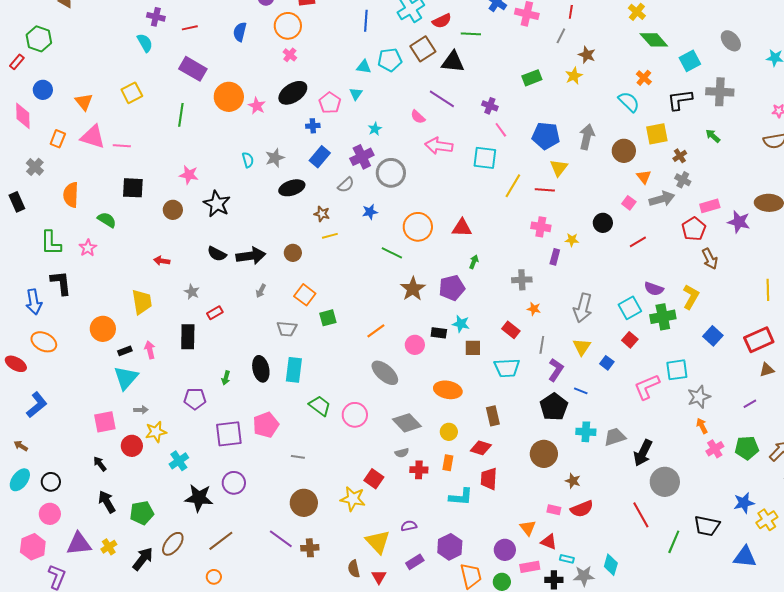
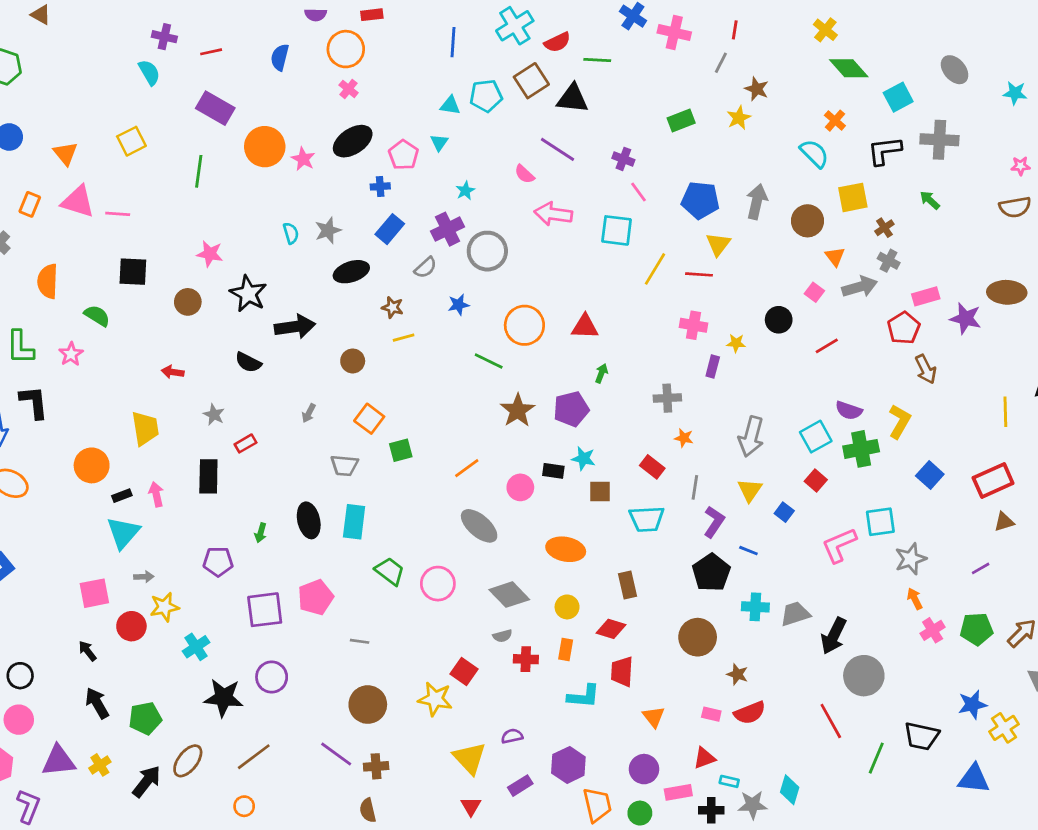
black arrow: (251, 256) -> (295, 327), moved
orange triangle: (528, 528) -> (654, 717), moved
red triangle: (549, 542) -> (704, 758), turned -42
brown semicircle: (354, 569) -> (368, 810), moved

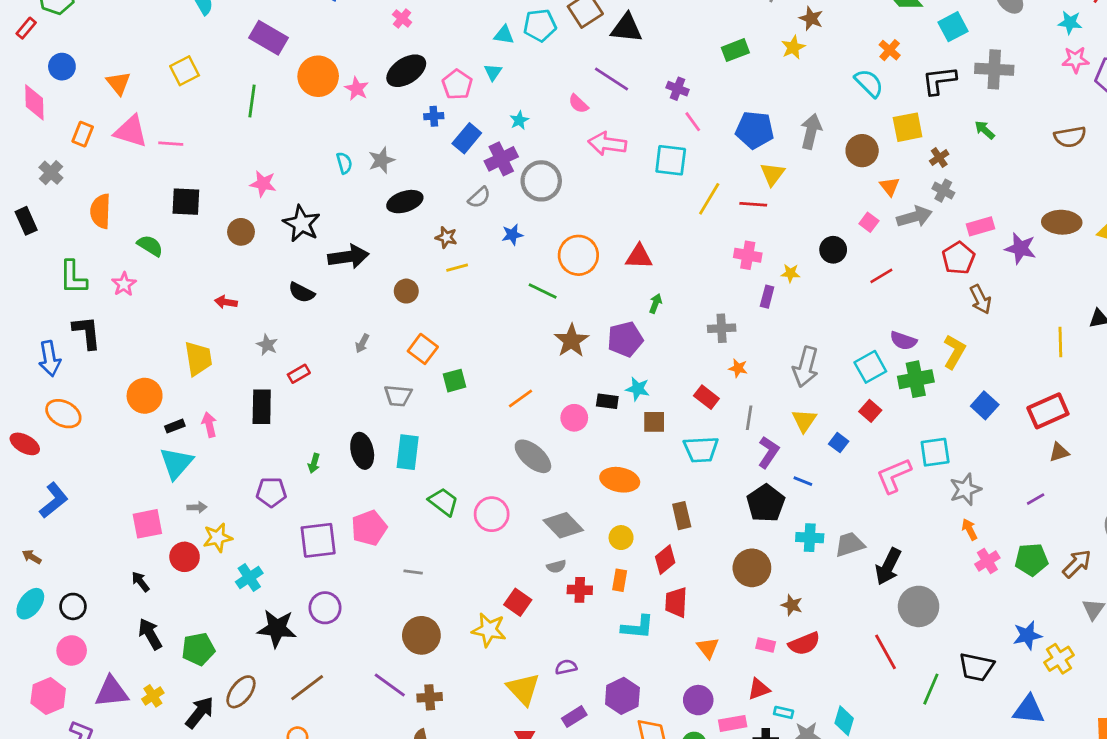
pink star: (1020, 166) -> (1076, 60), moved, size x1.4
blue rectangle: (390, 229) -> (467, 138), moved
red diamond: (611, 629) -> (665, 560), turned -56

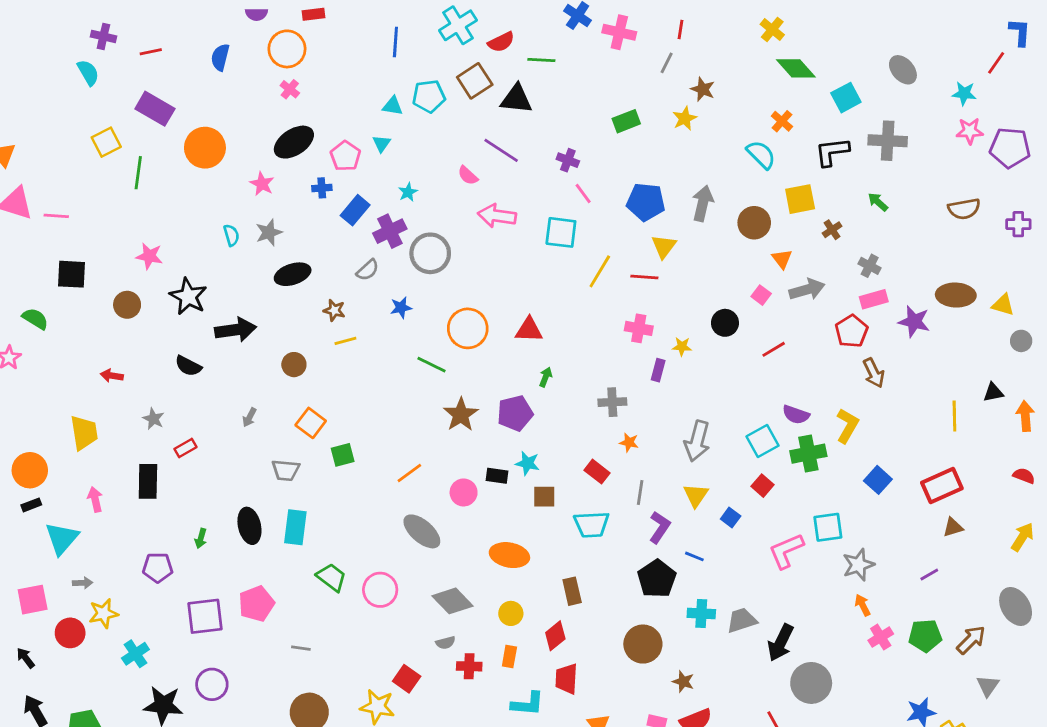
yellow square: (185, 71) -> (106, 142), moved
pink star: (357, 89) -> (262, 184), moved
gray cross: (943, 191) -> (870, 266), moved
black rectangle: (175, 426) -> (31, 505), moved

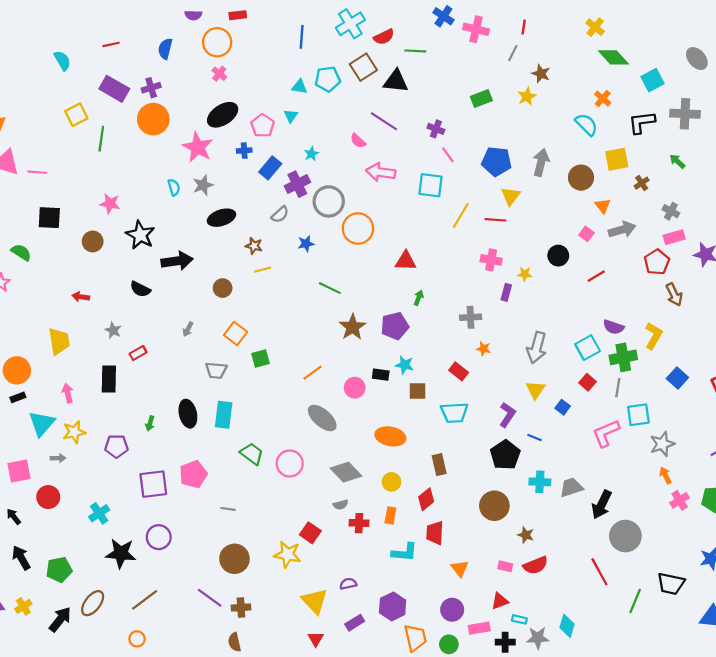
purple cross: (103, 36) -> (151, 88), moved, turned -30
pink star: (262, 184) -> (198, 147), size x1.6
orange circle: (468, 328) -> (358, 228), moved
gray line: (640, 492) -> (618, 388), moved
yellow star: (103, 613) -> (74, 432), moved

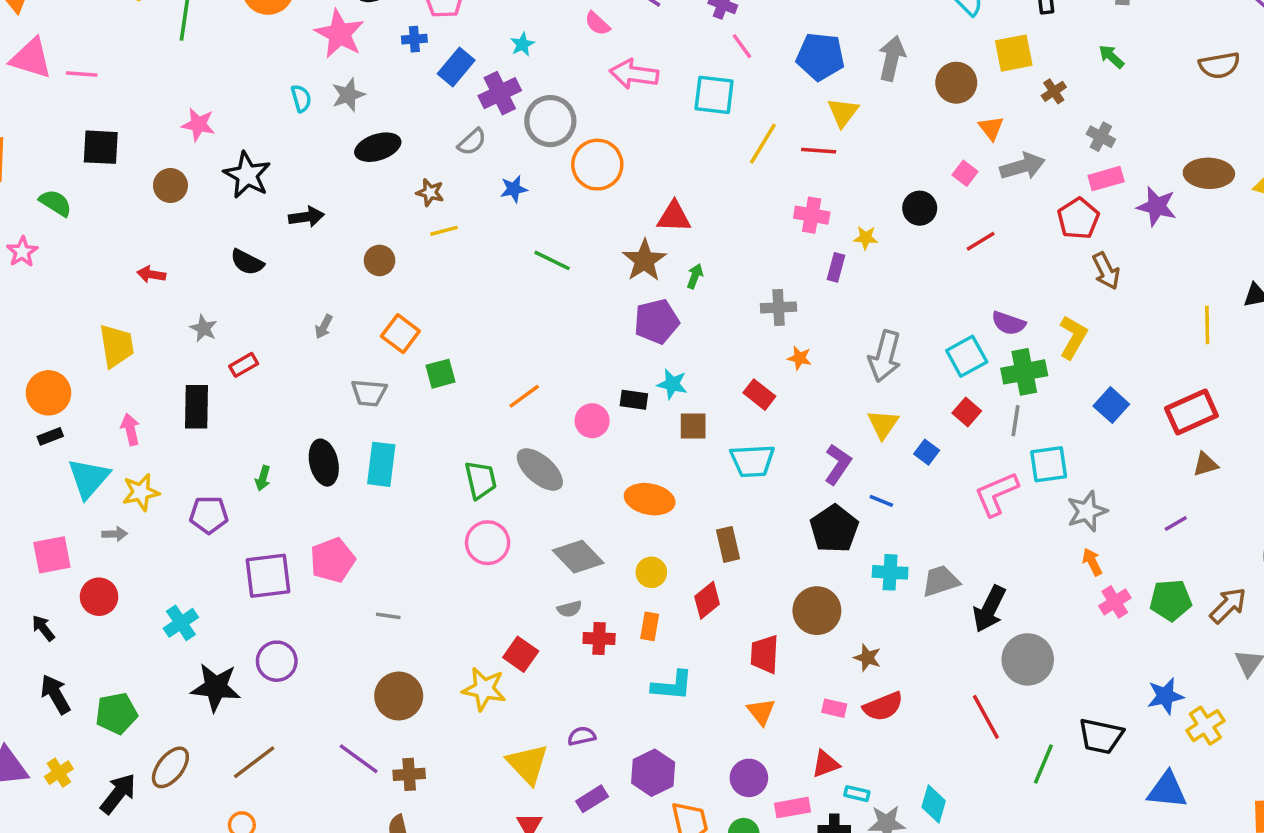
black arrow: (177, 261) -> (306, 217), size x0.7
brown star: (353, 327) -> (644, 260), moved
green trapezoid: (252, 454) -> (481, 480), moved, turned 40
red trapezoid: (435, 533) -> (765, 654), moved

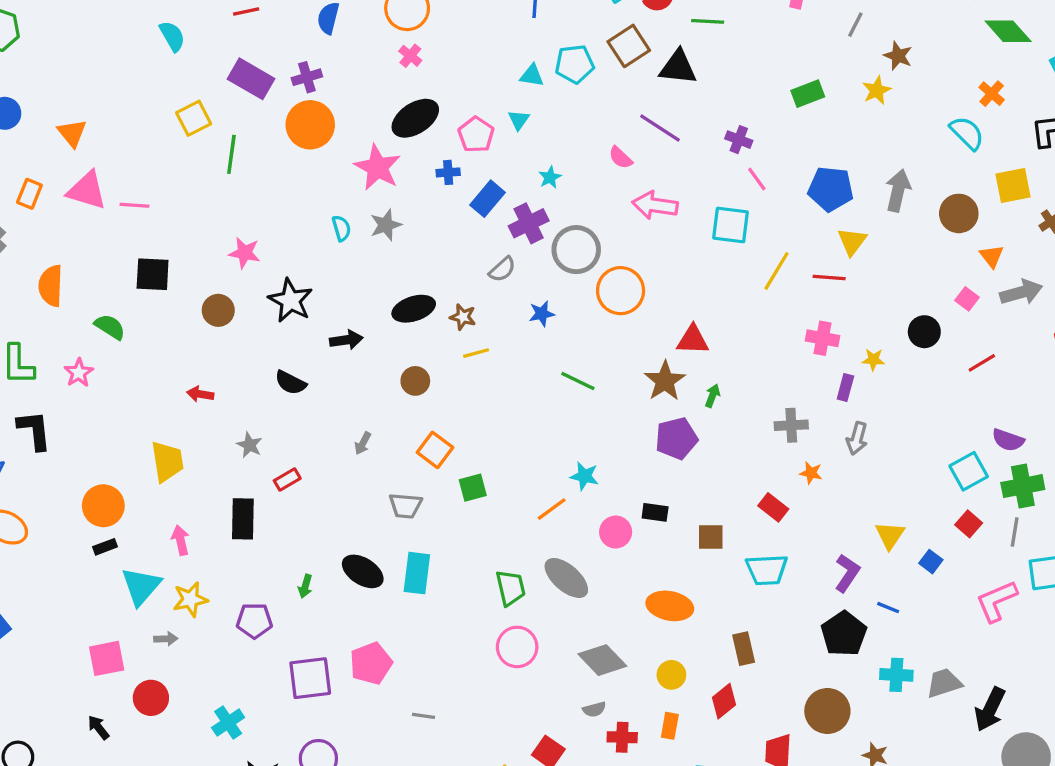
black ellipse: (378, 147) -> (414, 309), moved
gray arrow: (885, 356) -> (857, 438), moved, size x0.7
cyan star: (672, 384) -> (584, 476), moved
black ellipse: (324, 463) -> (363, 571), turned -45

